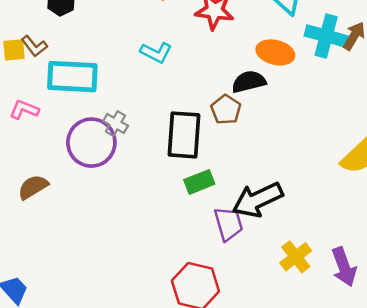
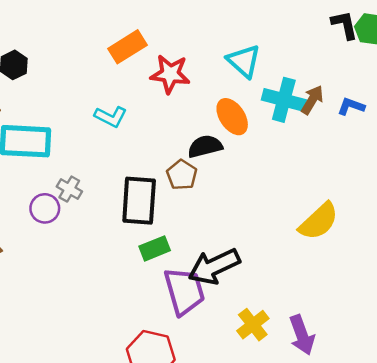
orange ellipse: (275, 52) -> (232, 117), turned 42
purple circle: (91, 143) -> (45, 208), size x0.6
purple trapezoid: (228, 224) -> (184, 291), size x1.4

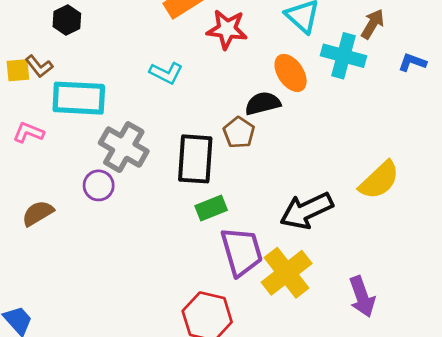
brown arrow: (312, 100) -> (373, 24), moved
gray cross: (69, 189) -> (124, 147), size x1.8
purple circle: (45, 208) -> (99, 185), moved
black arrow: (214, 267) -> (306, 211), moved
yellow cross: (253, 325) -> (287, 273), moved, size x1.5

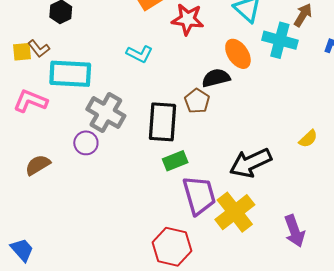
pink L-shape: (28, 133) -> (30, 101), size x1.4
yellow semicircle: (379, 180) -> (308, 139), size x0.6

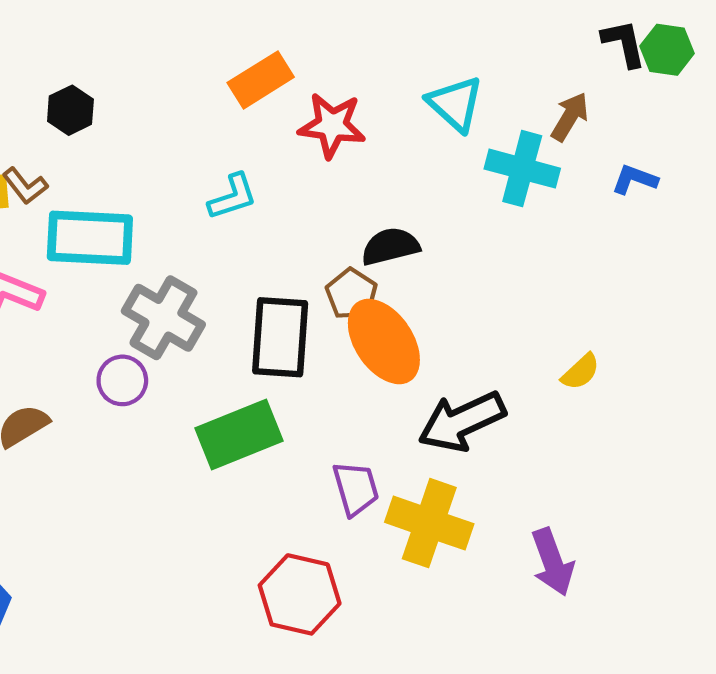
cyan L-shape: (139, 54) -> (233, 197), turned -45
orange ellipse: (238, 54) -> (384, 342), moved, size x1.4
green rectangle: (175, 161) -> (239, 434), moved, size x1.6
purple trapezoid: (199, 195) -> (356, 488), size x0.7
yellow cross: (235, 212) -> (429, 523), turned -33

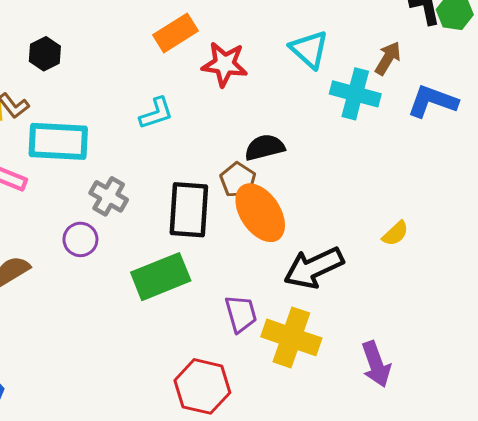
blue L-shape: (635, 179) -> (432, 101), size x1.6
gray cross: (163, 318) -> (109, 196), size x0.7

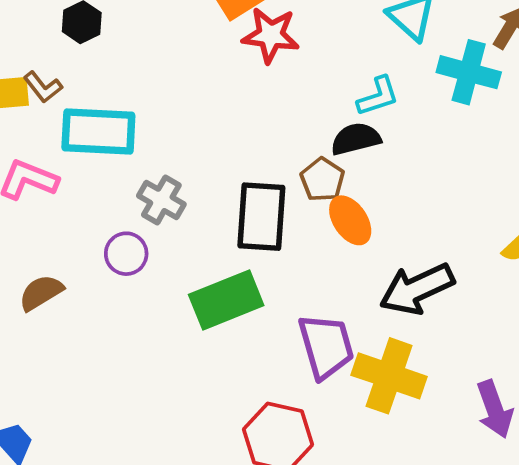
red star: (225, 64) -> (271, 35), moved
cyan L-shape: (156, 113) -> (378, 96), moved
orange ellipse: (260, 213) -> (350, 220), size x0.7
purple trapezoid: (241, 314) -> (326, 346), size x1.4

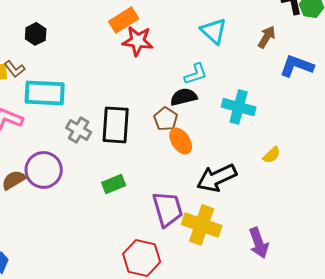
cyan cross: (469, 72) -> (239, 107), moved
black rectangle: (261, 217) -> (116, 125), moved
purple circle: (126, 254) -> (44, 170), moved, size x1.6
green rectangle: (226, 300) -> (114, 184), size x0.6

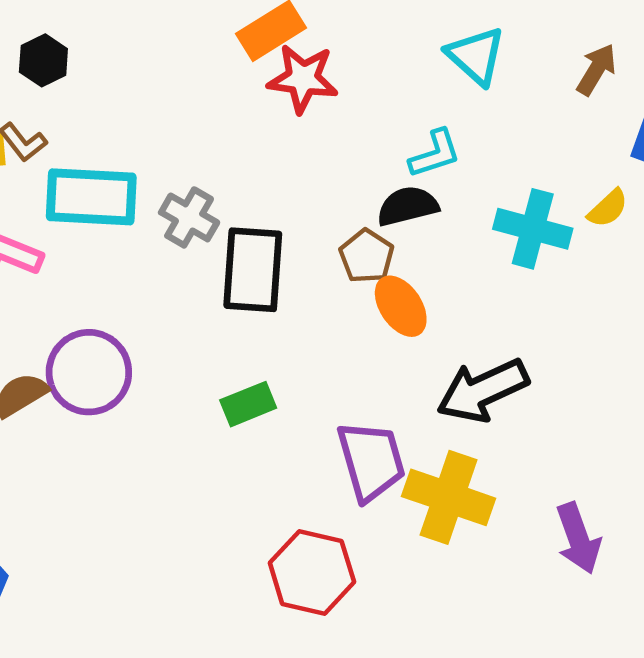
black hexagon: (36, 34) -> (43, 60), moved
gray cross: (79, 130) -> (189, 217), moved
yellow semicircle: (272, 155) -> (608, 208), moved

